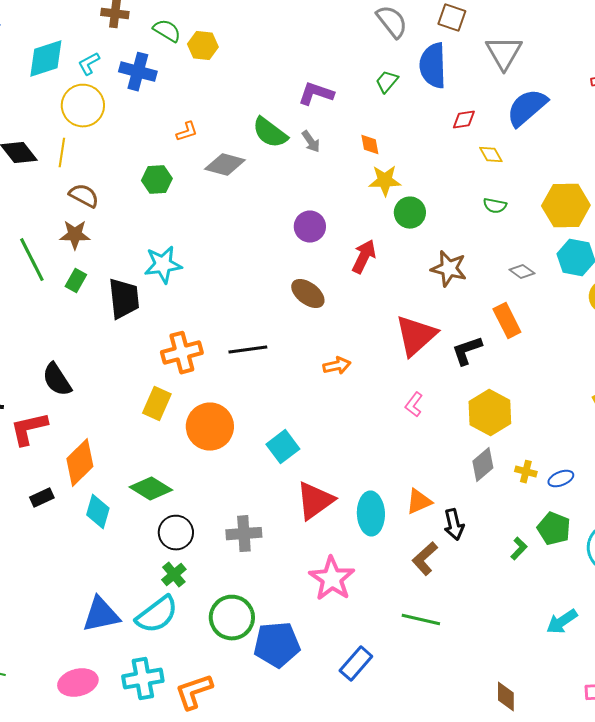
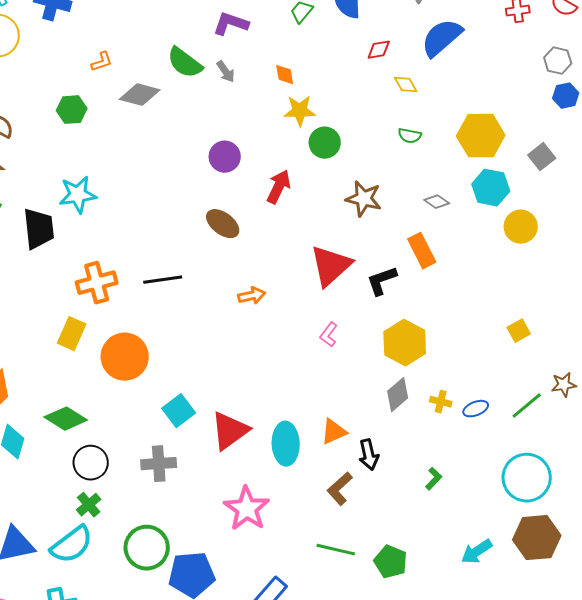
cyan square: (283, 447) -> (179, 411), moved
green pentagon: (554, 529) -> (391, 562), moved

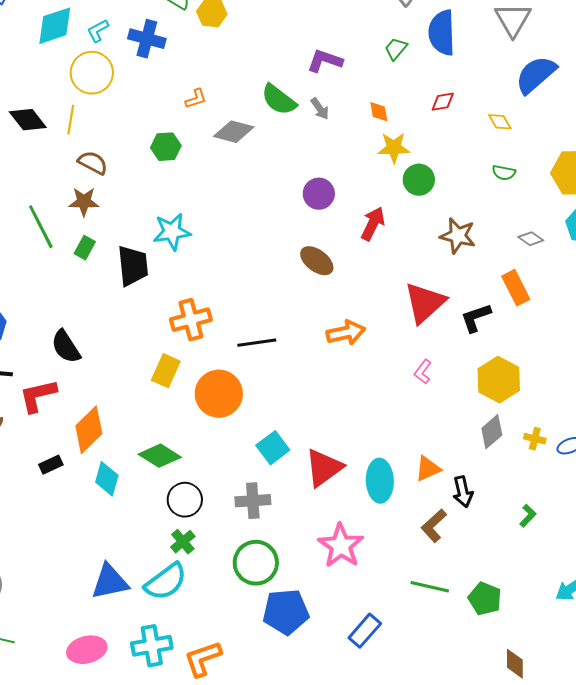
red diamond: (379, 50) -> (443, 102), moved
black line: (163, 280) -> (257, 343), moved
orange arrow: (252, 296) -> (346, 333), size x1.4
green circle: (147, 548) -> (256, 563), moved

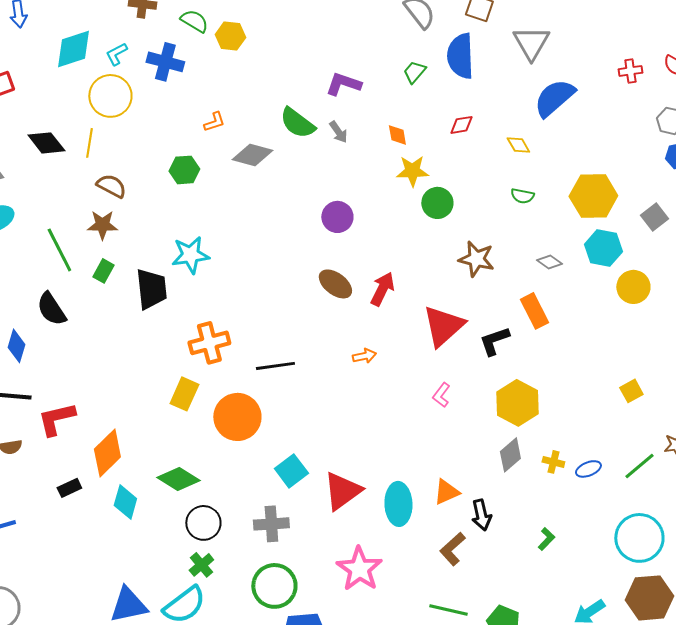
red arrow: (373, 224) -> (382, 289), moved
orange arrow: (346, 333) -> (364, 356), size x0.6
black semicircle: (66, 347) -> (51, 309), moved

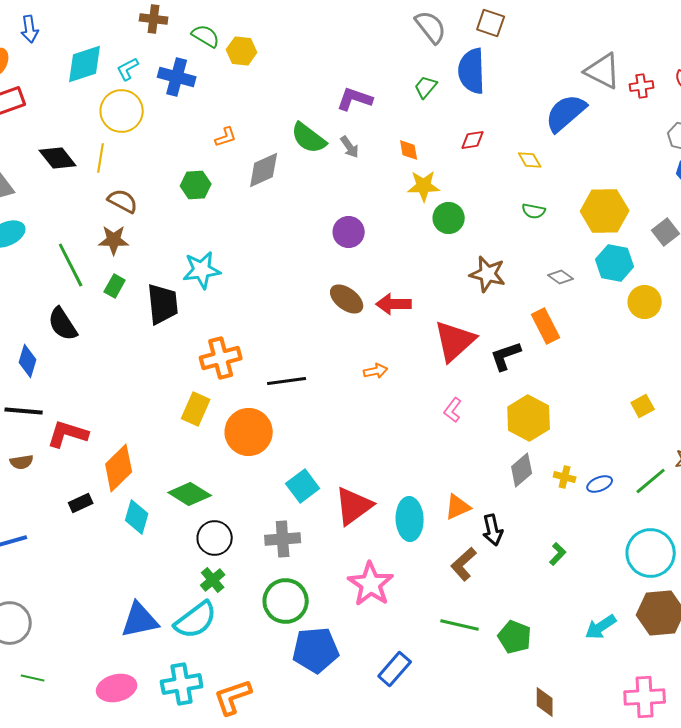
gray triangle: (531, 43) -> (603, 71), moved, turned -33
gray diamond: (252, 155) -> (264, 170), turned -39
red arrow: (382, 289) -> (394, 304), turned -116
red L-shape: (56, 419) -> (68, 434), turned 30

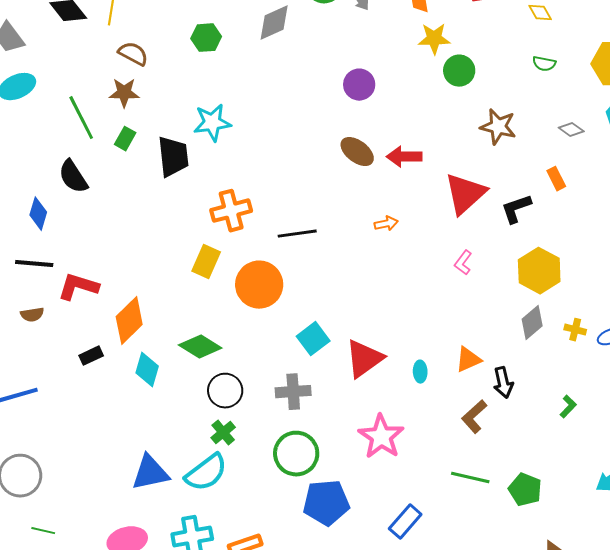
orange rectangle: (546, 326) -> (556, 179), size x0.7
cyan ellipse: (410, 519) -> (420, 372), size x0.5

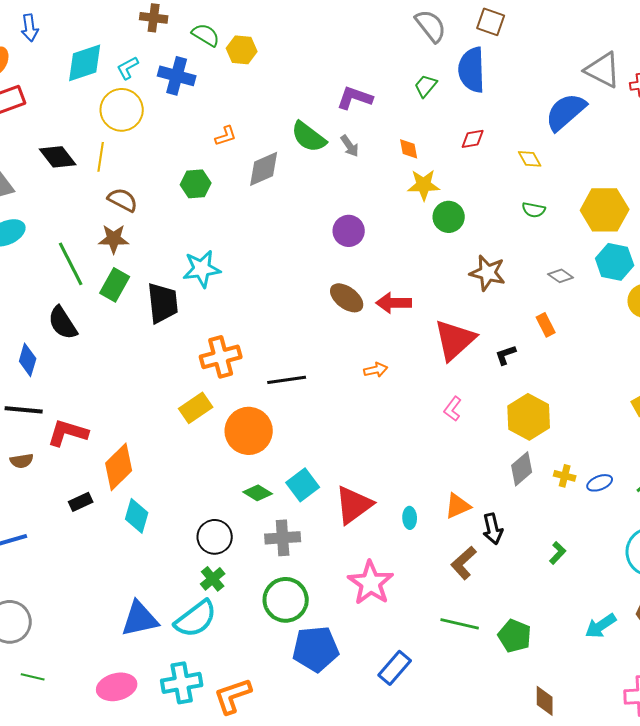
green rectangle: (125, 139) -> (115, 285), size x1.4
black L-shape: (516, 209) -> (506, 355), size x0.7
yellow rectangle: (206, 262) -> (196, 408), turned 32
green diamond: (200, 347) -> (258, 493), moved, size x0.7

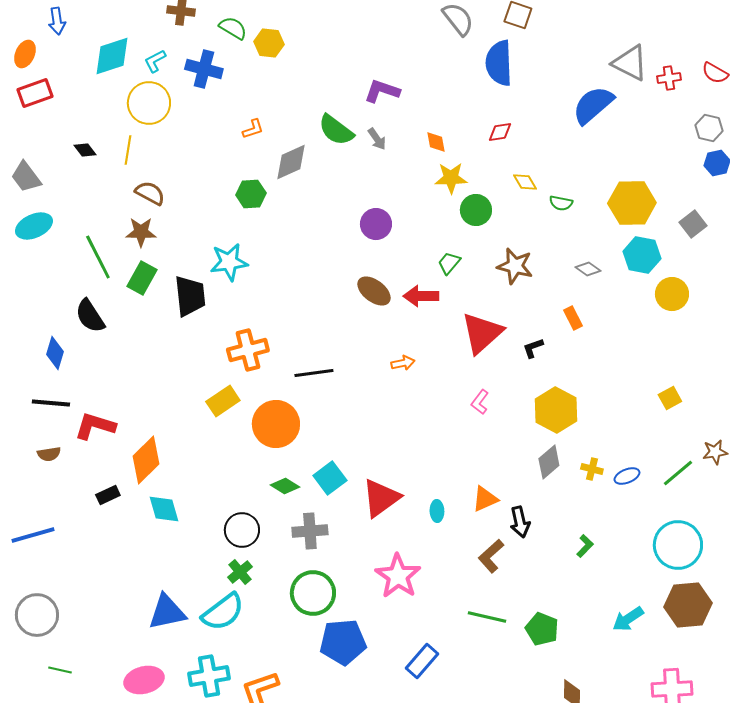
green trapezoid: (426, 86) -> (449, 263), moved
black diamond: (58, 157) -> (85, 150), size x0.6
yellow diamond: (530, 159) -> (525, 182), moved
green hexagon: (196, 184) -> (251, 194), moved
cyan diamond: (137, 516) -> (164, 509), turned -32

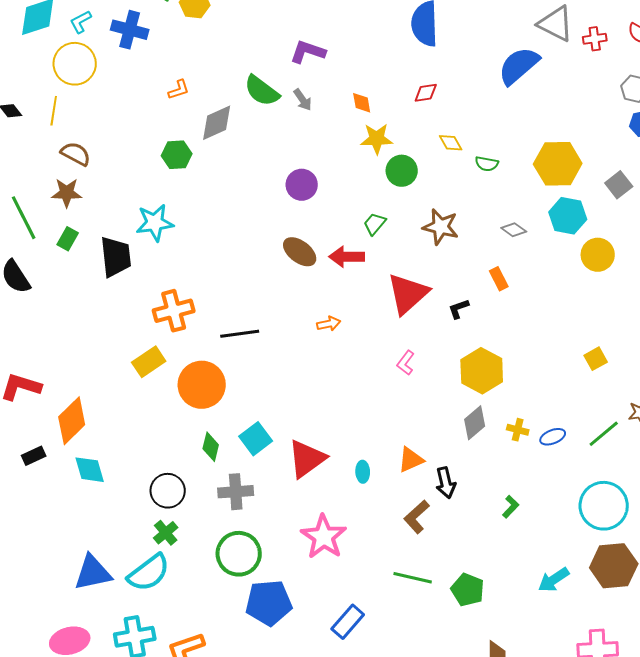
green rectangle: (142, 278) -> (68, 239), size x0.7
green diamond: (285, 486) -> (211, 447), turned 72

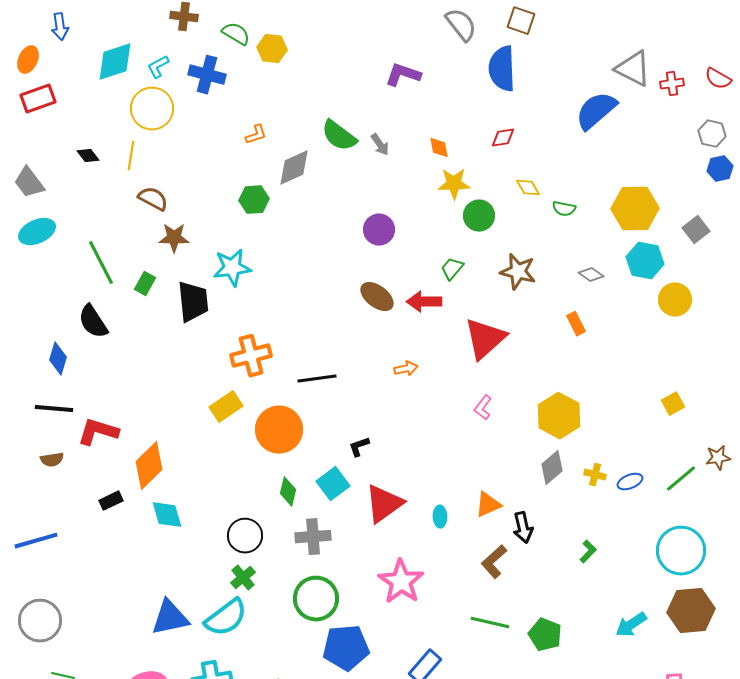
purple L-shape: (308, 52) -> (403, 75), moved
brown star: (67, 193) -> (174, 238), moved
black L-shape: (459, 309) -> (359, 447), moved

